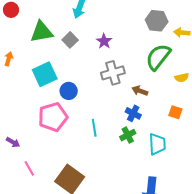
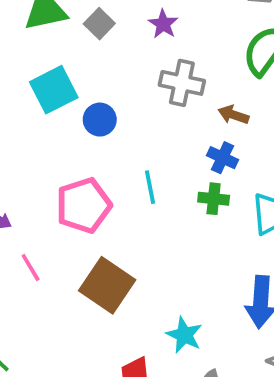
gray cross: (113, 73) -> (182, 83), turned 30
pink pentagon: (53, 117) -> (84, 205), moved
green cross: (128, 135) -> (214, 199), turned 35

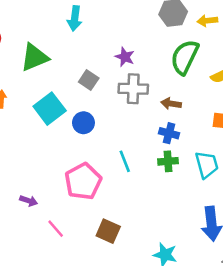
gray square: (99, 24) -> (89, 80), moved
purple star: (163, 24) -> (125, 57), moved
brown square: (107, 285) -> (108, 231), size x0.7

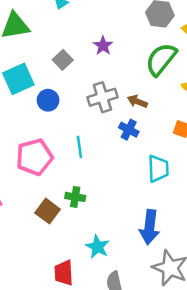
gray cross: (133, 89) -> (102, 97), moved, turned -32
green cross: (168, 161) -> (75, 197), moved

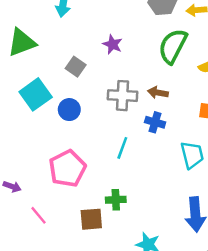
gray cross: (102, 97) -> (122, 96), turned 32
cyan line: (79, 147) -> (122, 148), moved, turned 40
brown square: (48, 211) -> (91, 219), turned -30

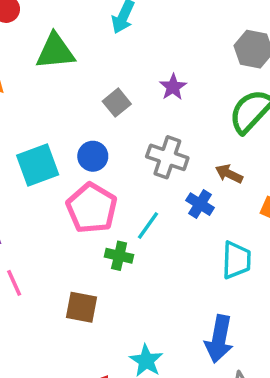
brown arrow: (158, 93) -> (229, 174), moved
cyan square: (36, 94) -> (38, 165), moved
pink pentagon: (67, 168) -> (92, 208), moved, turned -30
green cross: (116, 200) -> (119, 256), moved

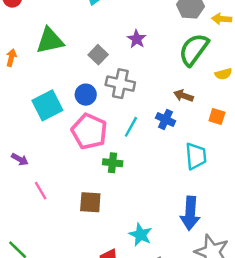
green triangle: (55, 51) -> (50, 41), moved
gray cross: (167, 157) -> (120, 84), moved
cyan line: (148, 226) -> (131, 127), moved

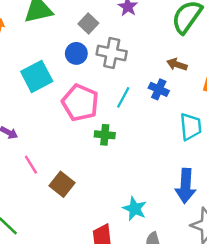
blue circle: (86, 95) -> (76, 53), moved
brown square: (90, 202) -> (62, 184), moved, turned 35

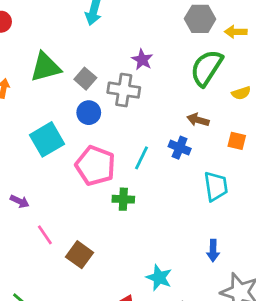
gray square: (88, 23) -> (85, 79), moved
gray cross: (112, 53) -> (124, 90), moved
blue arrow: (186, 186) -> (213, 251), size x0.6

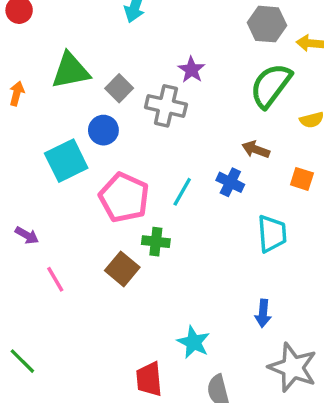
blue circle: (89, 113) -> (103, 130), moved
brown square: (79, 255) -> (122, 269), moved

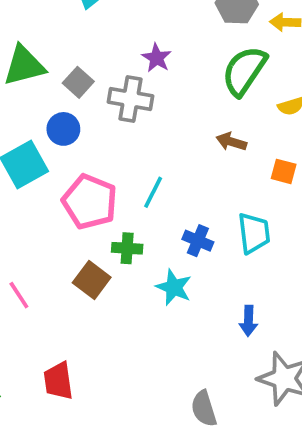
blue cross: (230, 182) -> (198, 241), moved
cyan star: (194, 342) -> (174, 287), moved
red trapezoid: (149, 379) -> (58, 381), moved

